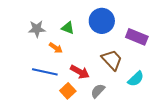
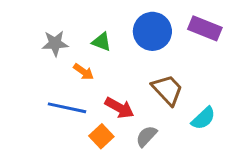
purple rectangle: (137, 37) -> (205, 28), moved

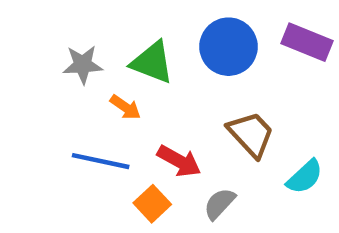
green triangle: (101, 42) -> (152, 62), size x1.5

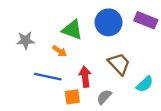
gray star: (83, 65) -> (25, 40), moved
red arrow: (179, 161) -> (85, 77), turned -126
orange square: (152, 204) -> (72, 97), turned 35

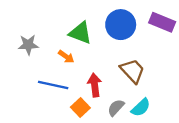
cyan semicircle: (145, 84) -> (141, 108), moved
orange square: (72, 97) -> (80, 108), turned -35

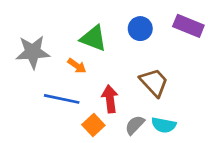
blue circle: (121, 25) -> (140, 29), size x0.7
gray star: (28, 45) -> (33, 52), size x1.4
cyan semicircle: (141, 108) -> (164, 125), turned 54

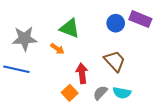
blue circle: (140, 29) -> (116, 23), moved
blue line: (62, 99) -> (16, 69), moved

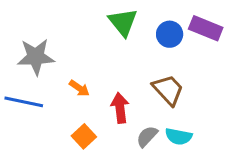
green triangle: (70, 28) -> (123, 22), moved, turned 30
orange arrow: (57, 49) -> (79, 88), moved
orange square: (70, 93) -> (84, 136), moved

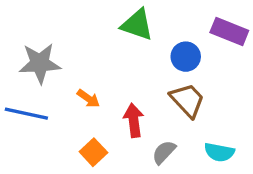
green triangle: (123, 22) -> (137, 25), turned -32
blue circle: (170, 34) -> (186, 57), moved
cyan semicircle: (179, 136) -> (219, 152), moved

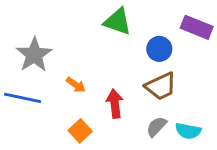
gray star: (40, 63) -> (34, 55), turned -30
brown trapezoid: (187, 100) -> (161, 86), turned 108
gray semicircle: (164, 152) -> (156, 127), moved

